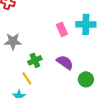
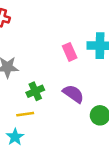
yellow line: (27, 78) -> (25, 114), turned -64

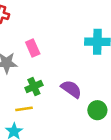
pink rectangle: (70, 52) -> (33, 48), moved

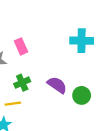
green circle: (97, 110) -> (82, 95), moved

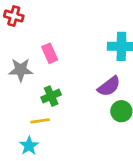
purple semicircle: (57, 85) -> (109, 86), moved, turned 108

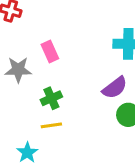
yellow line: (40, 121) -> (51, 125), moved

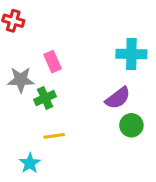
green cross: (51, 98) -> (45, 98), moved

